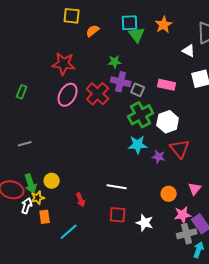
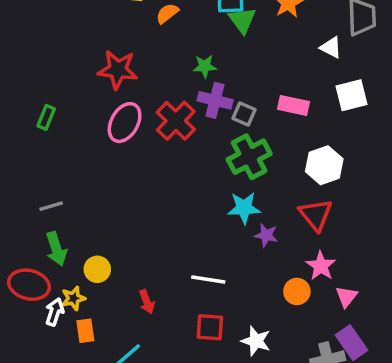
white hexagon: (168, 122) -> (324, 165), moved
purple star: (159, 157) -> (266, 235), moved
green arrow: (31, 184) -> (56, 249), moved
pink triangle: (195, 189) -> (346, 297), moved
pink star: (183, 215) -> (321, 266), moved, turned -30

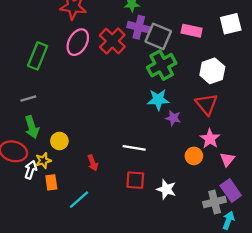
gray square: (244, 114) -> (158, 36), size x1.6
green rectangle: (46, 117) -> (38, 56), moved, size x1.6

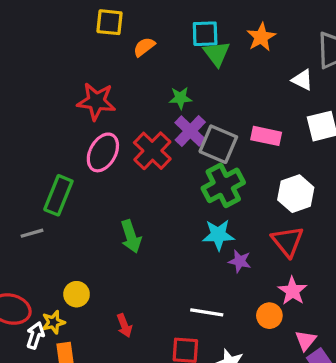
purple cross: (139, 27) -> (190, 131), turned 30
green rectangle: (38, 56) -> (58, 195), moved
green arrow: (32, 127) -> (131, 236), moved
white line: (134, 148) -> (207, 312), moved
pink triangle: (227, 159) -> (306, 340), moved

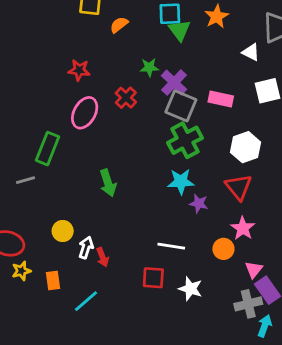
red star: (96, 101) -> (79, 70), size x0.7
purple cross: (190, 131) -> (174, 83), moved
red cross: (152, 151) -> (126, 98), moved, size x0.7
yellow star: (53, 322) -> (21, 271), moved
white arrow: (35, 335) -> (86, 248), moved

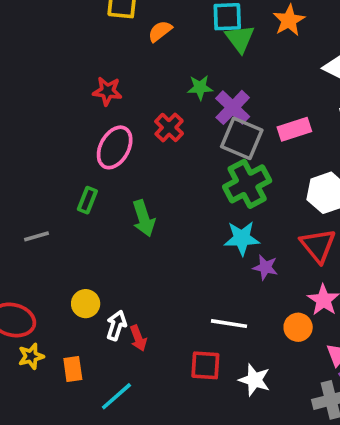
pink rectangle: (221, 99) -> (294, 129), turned -30
green rectangle: (47, 149) -> (87, 200), moved, size x0.6
green arrow: (108, 183) -> (144, 218), moved

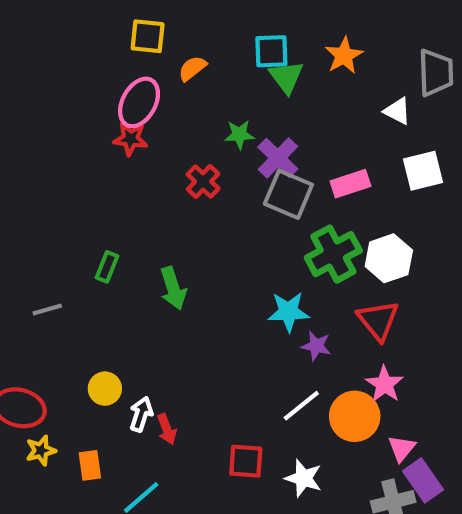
pink ellipse: (115, 147) -> (139, 102), moved
green cross: (247, 184) -> (333, 254), moved
white line: (229, 324) -> (301, 406), moved, turned -48
orange circle: (298, 327) -> (355, 416), size x1.5

